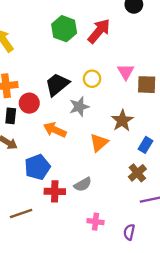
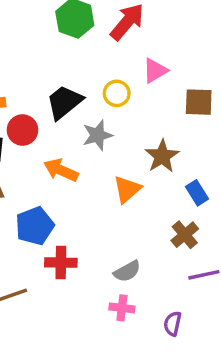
pink triangle: (126, 72) -> (155, 71), moved, turned 30
blue rectangle: (145, 145) -> (197, 193), turned -63
gray semicircle: (83, 184) -> (127, 271), moved

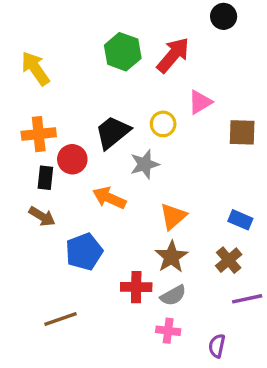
brown star: (162, 156) -> (171, 257), moved
blue rectangle: (197, 193) -> (240, 220), turned -35
red cross: (61, 263) -> (136, 287), moved

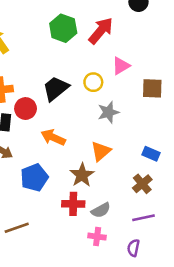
gray star: (145, 164) -> (108, 112), moved
brown star: (171, 257) -> (82, 175), moved
purple line: (247, 299) -> (143, 218), moved

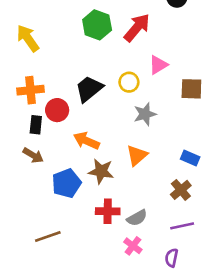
brown star: (82, 175) -> (101, 171), moved, turned -30
pink cross: (97, 237) -> (133, 246), turned 30

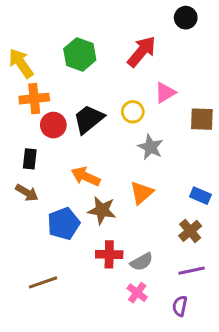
green hexagon: (97, 25) -> (80, 54), moved
orange cross: (30, 90) -> (34, 99), moved
red circle: (57, 110) -> (53, 125), moved
gray star: (145, 114) -> (150, 147), turned -30

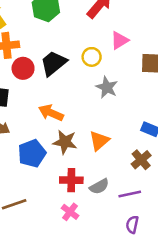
orange triangle: (142, 193) -> (99, 141), moved
purple line: (192, 271) -> (130, 194), moved
pink cross: (137, 293) -> (70, 212), moved

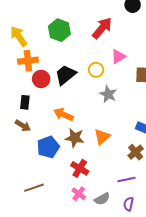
red cross: (71, 180) -> (80, 168), turned 30
gray semicircle: (99, 186) -> (102, 199), moved

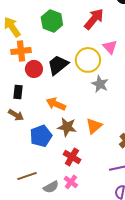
pink triangle: (118, 57) -> (110, 47), turned -42
yellow circle: (96, 70) -> (88, 60), size x1.6
gray semicircle: (102, 199) -> (51, 187), moved

